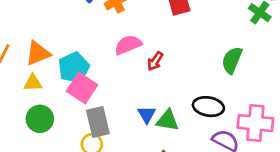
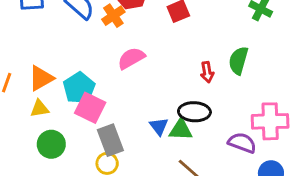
red arrow: (155, 61) -> (207, 72), moved, turned -36
black ellipse: (208, 107) -> (194, 112), moved

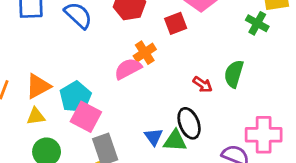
orange cross: (113, 16) -> (145, 53), moved
red arrow: (207, 72) -> (203, 84), turned -48
black ellipse: (194, 112) -> (189, 123), turned 64

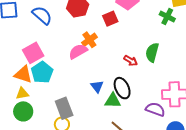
orange triangle: (38, 86) -> (23, 74), moved, turned 48
yellow triangle: (36, 116) -> (22, 94), moved
pink square: (86, 117) -> (33, 53), moved, turned 35
blue triangle: (154, 137) -> (97, 86), moved

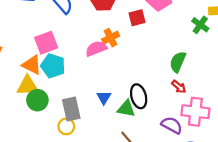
red arrow: (131, 61) -> (179, 87), moved
cyan pentagon: (42, 72) -> (53, 66), turned -30
blue triangle: (97, 86) -> (104, 97), moved
yellow triangle: (22, 94) -> (28, 86), size x1.5
green circle: (23, 111) -> (37, 100), moved

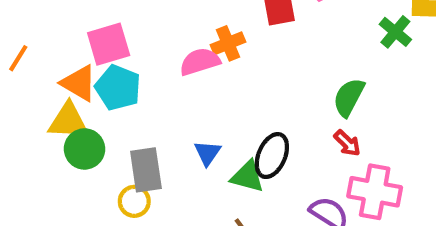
black ellipse: (139, 96) -> (272, 156), turned 35

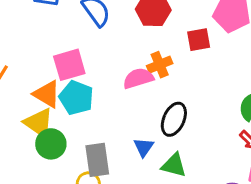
yellow triangle: (68, 121) -> (39, 123), turned 32
black ellipse: (272, 156) -> (174, 119), moved

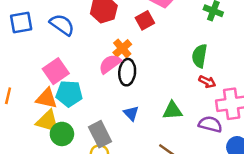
black ellipse: (174, 119) -> (127, 72), moved
green triangle: (174, 165) -> (172, 111), moved

